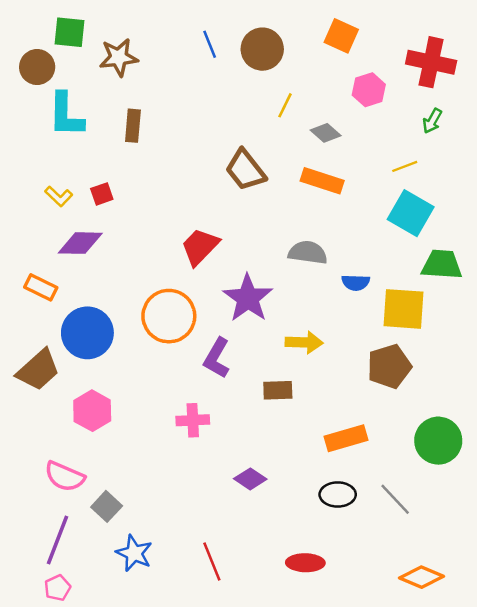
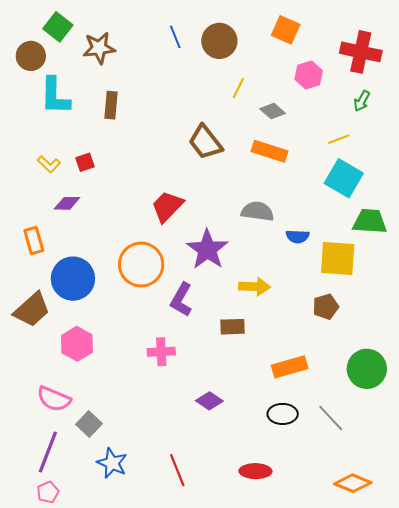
green square: (69, 32) -> (58, 27), turned 32
purple diamond: (80, 243) -> (67, 203), size x0.7
orange rectangle: (41, 287) -> (34, 240), turned 48
brown pentagon: (389, 366) -> (326, 307), size x0.7

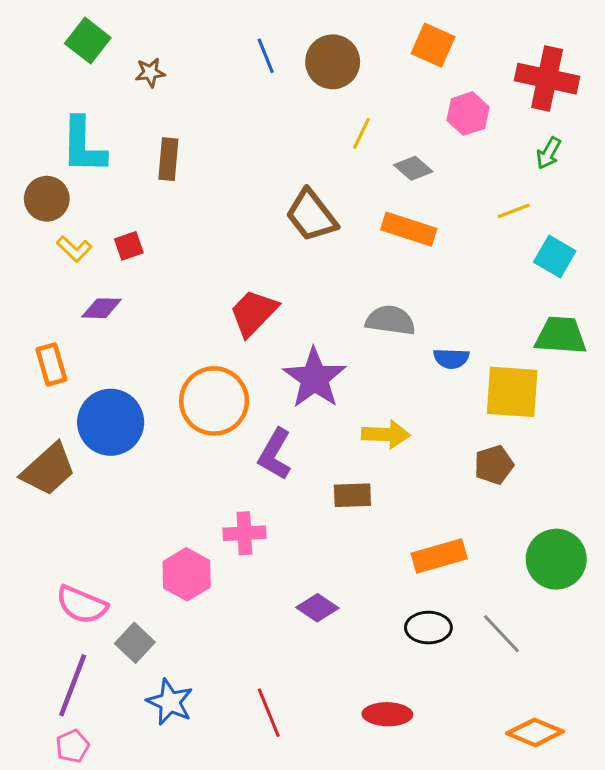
brown star: (99, 48) -> (150, 72), size x0.6
brown circle: (31, 56) -> (47, 199), moved
cyan square: (344, 178) -> (555, 257), moved, size x0.7
pink hexagon: (77, 344) -> (187, 574), moved

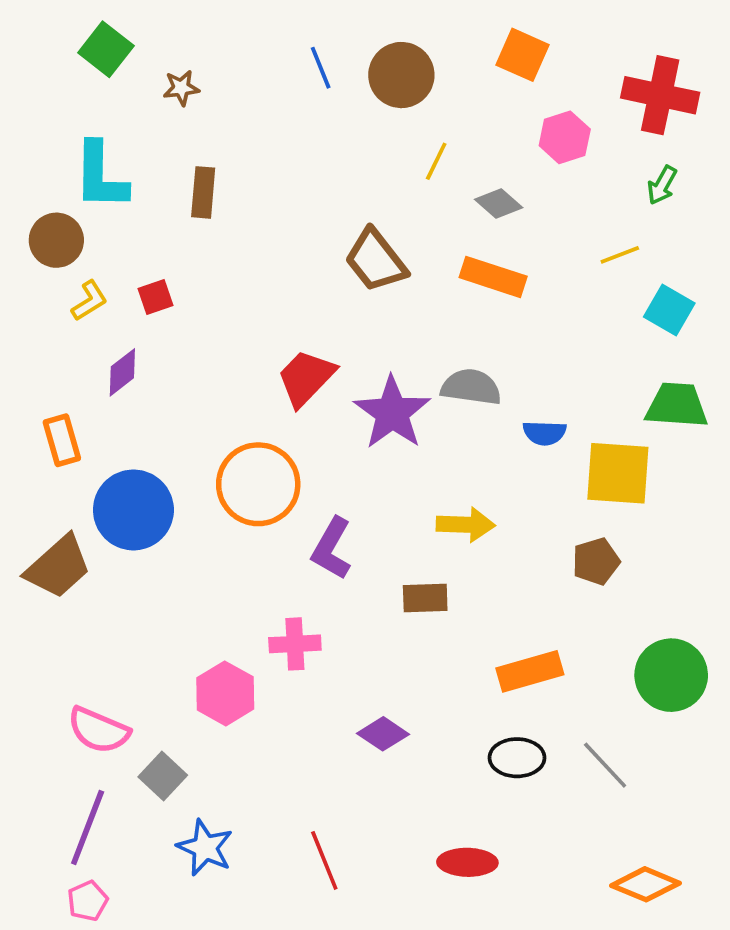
yellow L-shape: (74, 249) -> (89, 301), turned -76
purple diamond: (101, 308) -> (122, 372), turned -39
purple star: (314, 378) -> (392, 413), moved

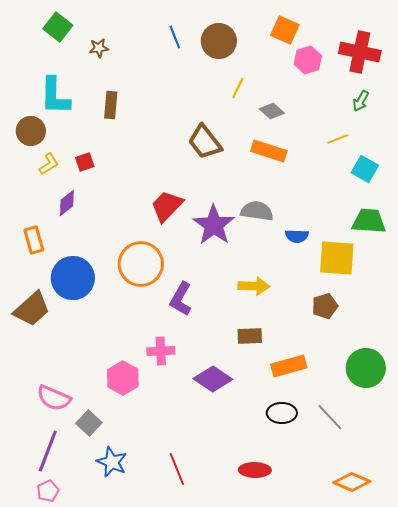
pink hexagon: (565, 137) -> (308, 60), moved
brown rectangle: (425, 598) -> (250, 336), moved
purple diamond: (383, 734) -> (213, 379), moved, size x1.4

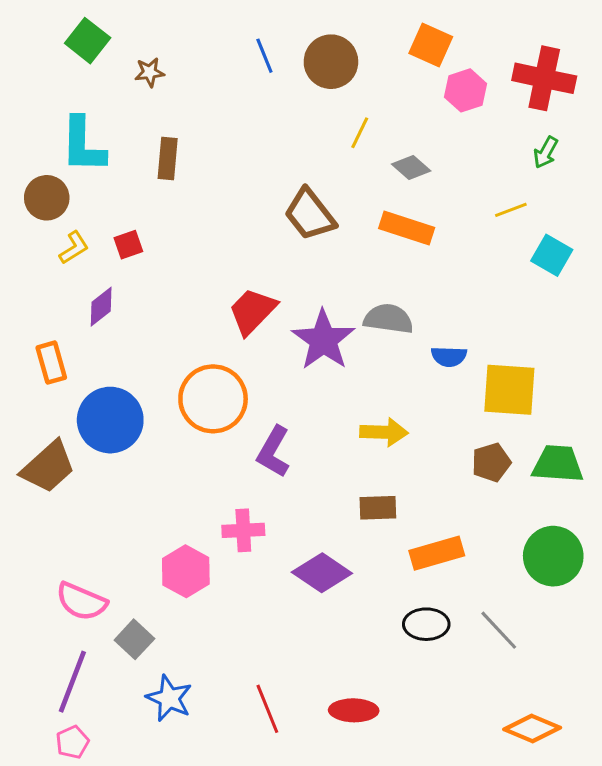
green trapezoid: (369, 221) -> (558, 464), moved
red ellipse: (255, 470) -> (354, 710), moved

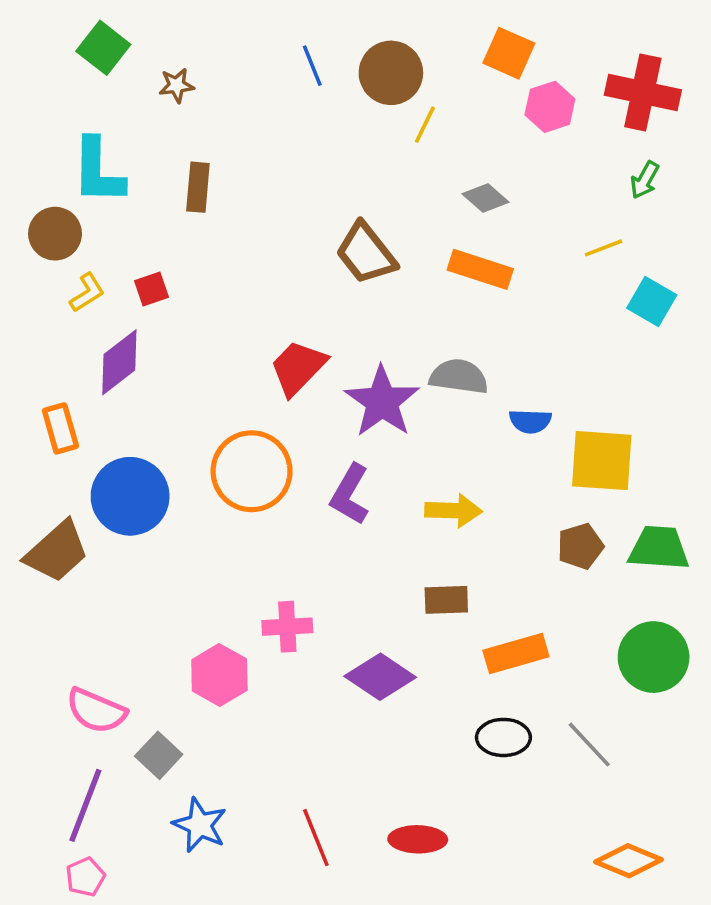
yellow line: (360, 133) -> (425, 125), moved
purple diamond: (101, 307) -> (119, 362), size x1.4
purple L-shape: (274, 452) -> (350, 494), moved

